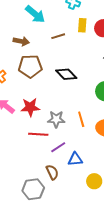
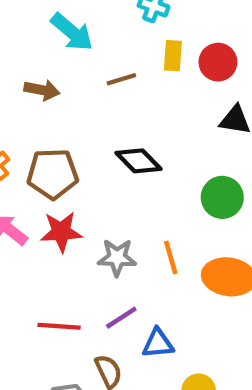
brown pentagon: (30, 66) -> (53, 174), moved
red line: (38, 134) -> (59, 326), moved

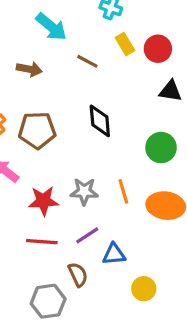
yellow rectangle: (173, 56) -> (125, 44), turned -35
brown line: (121, 79) -> (87, 61), turned 45
black diamond: (138, 161) -> (100, 121), turned 40
red star: (61, 232) -> (43, 201), moved

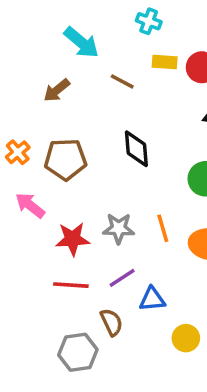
yellow rectangle: (125, 44) -> (165, 62), turned -55
brown arrow: (29, 69) -> (57, 90), turned 130

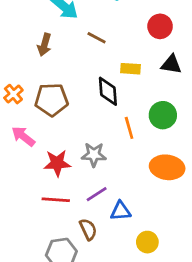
yellow rectangle: (165, 62) -> (130, 69), moved
brown arrow: (57, 90) -> (44, 45), turned -35
orange line: (163, 228) -> (129, 128), moved

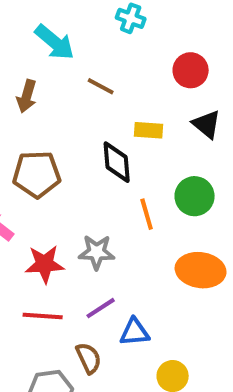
black triangle: (171, 64) -> (207, 124), turned 30

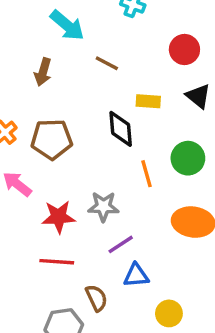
purple line: (101, 308) -> (121, 244), moved

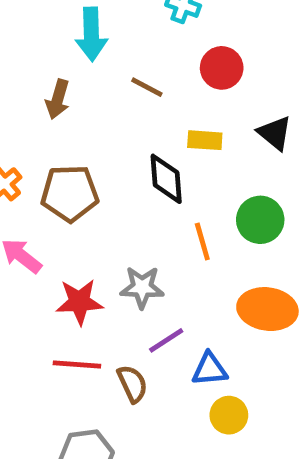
cyan arrow: (67, 25) -> (91, 34), turned 48
red circle: (184, 49) -> (222, 68), moved
blue triangle: (136, 275) -> (210, 369), moved
brown semicircle: (96, 298) -> (132, 384), moved
yellow circle: (169, 313) -> (229, 415), moved

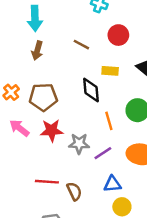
cyan arrow: (91, 34) -> (35, 18), moved
red star: (79, 302) -> (52, 130), moved
purple line: (166, 340) -> (103, 153), moved

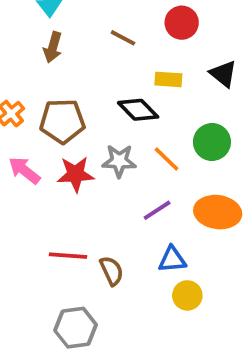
black diamond: (91, 90) -> (138, 110), turned -40
orange line: (109, 121) -> (166, 159), turned -30
gray star: (79, 144) -> (119, 161), moved

